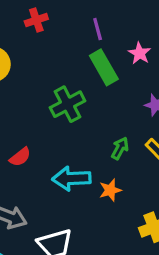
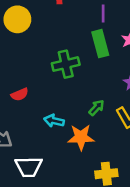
cyan arrow: (71, 178) -> (54, 121), size x0.7
orange star: (110, 190) -> (81, 137), size x1.5

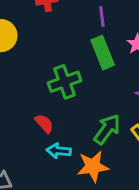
red semicircle: (20, 94) -> (44, 123), moved, turned -102
green arrow: (96, 108) -> (107, 129), size x1.5

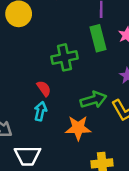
green arrow: (107, 129) -> (93, 100), turned 30
cyan arrow: (59, 151) -> (40, 111), moved, turned 90

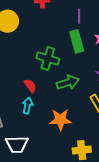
green cross: (65, 57) -> (48, 59), turned 30
green arrow: (93, 100) -> (68, 82), moved

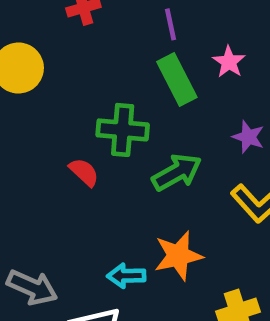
red semicircle: (30, 86) -> (84, 172), moved
cyan arrow: (28, 106) -> (126, 276), moved, turned -91

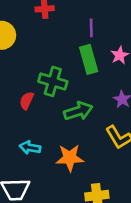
red semicircle: (84, 172) -> (27, 101), turned -120
cyan arrow: (126, 276) -> (30, 147), moved

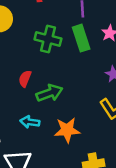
green cross: (53, 81) -> (48, 39), moved
green arrow: (78, 111) -> (49, 93), moved

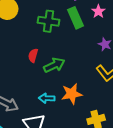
cyan arrow: (30, 122) -> (47, 98), moved

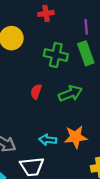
green arrow: (54, 65) -> (70, 93), moved

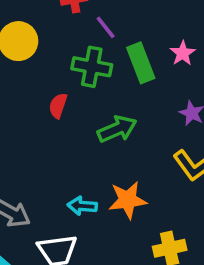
purple line: (86, 27) -> (106, 27), moved, turned -32
red semicircle: (36, 92) -> (58, 106), moved

